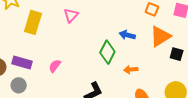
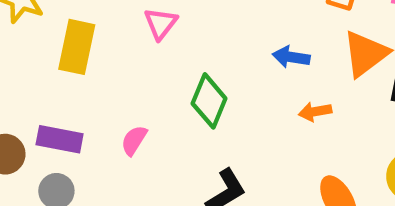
green diamond: (107, 52) -> (209, 101), moved
orange arrow: (131, 70) -> (315, 112), moved

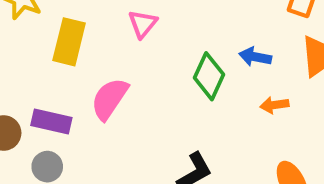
green diamond: (209, 101) -> (209, 76), moved
pink semicircle: (134, 140) -> (110, 99), moved, size x1.6

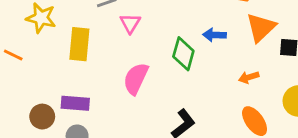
pink semicircle: (110, 99) -> (136, 79), moved
orange arrow: (274, 105) -> (249, 77), moved

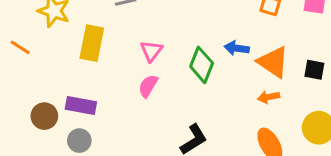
pink triangle: (130, 23) -> (151, 51), moved
orange triangle: (261, 27) -> (273, 62), moved, turned -48
pink semicircle: (136, 79) -> (148, 86), size x0.7

